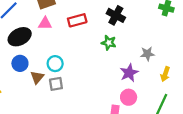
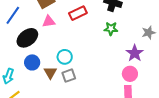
pink circle: (129, 97) -> (130, 74), moved

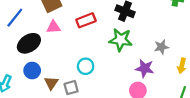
green star: (111, 29) -> (121, 40), size x1.5
purple star: (135, 53) -> (145, 68), turned -30
cyan circle: (65, 57) -> (86, 66), moved

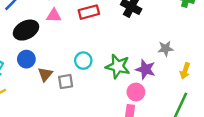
green star: (121, 40) -> (118, 66), moved

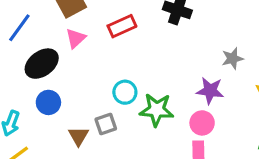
pink triangle: (54, 16) -> (76, 38), turned -35
green star: (118, 66) -> (157, 110), moved
brown triangle: (45, 74) -> (78, 136), moved

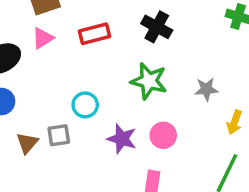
purple star: (210, 91) -> (122, 139), moved
green star: (157, 110) -> (149, 81), moved
pink circle: (202, 123) -> (163, 135), moved

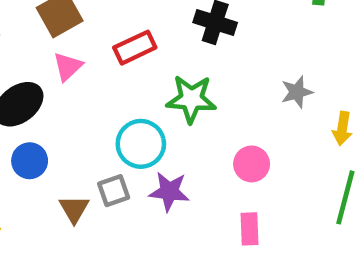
green star: (149, 81) -> (191, 99), moved
cyan circle: (85, 105) -> (141, 144), size x1.4
purple star: (122, 139) -> (169, 192), moved

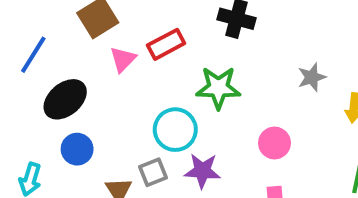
pink triangle: (68, 67) -> (123, 59), moved

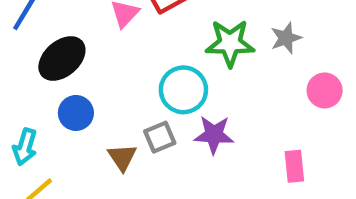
gray star: (312, 77) -> (286, 38), moved
pink circle: (275, 143) -> (325, 90), moved

